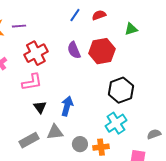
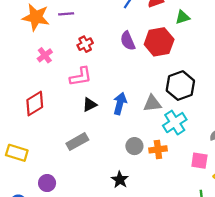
green triangle: (131, 29) -> (183, 17), moved
red cross: (36, 53) -> (85, 44), size x0.6
black triangle: (40, 107) -> (90, 105), turned 40
gray triangle: (55, 132) -> (152, 103), moved

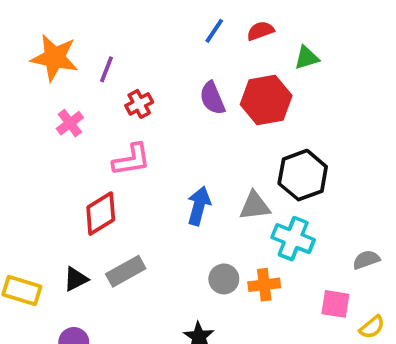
purple line: (66, 14) -> (106, 69), moved, turned -64
red diamond: (35, 103) -> (101, 214), moved
black triangle: (90, 105) -> (76, 279), moved
cyan cross: (175, 123) -> (293, 239), turned -35

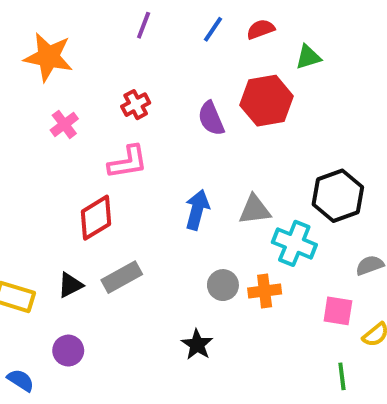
purple line: (106, 69) -> (144, 25), moved
purple semicircle: (212, 98) -> (211, 118), moved
black hexagon: (303, 175) -> (338, 196), moved

